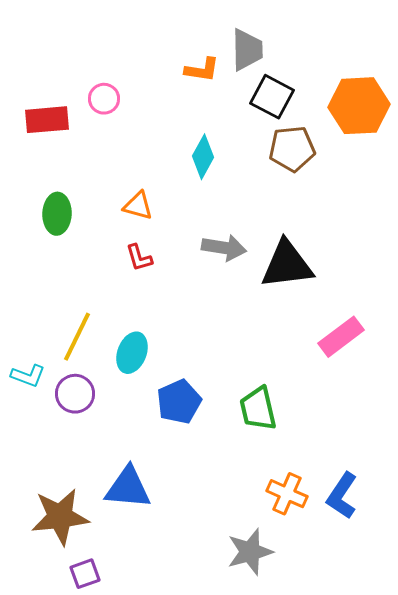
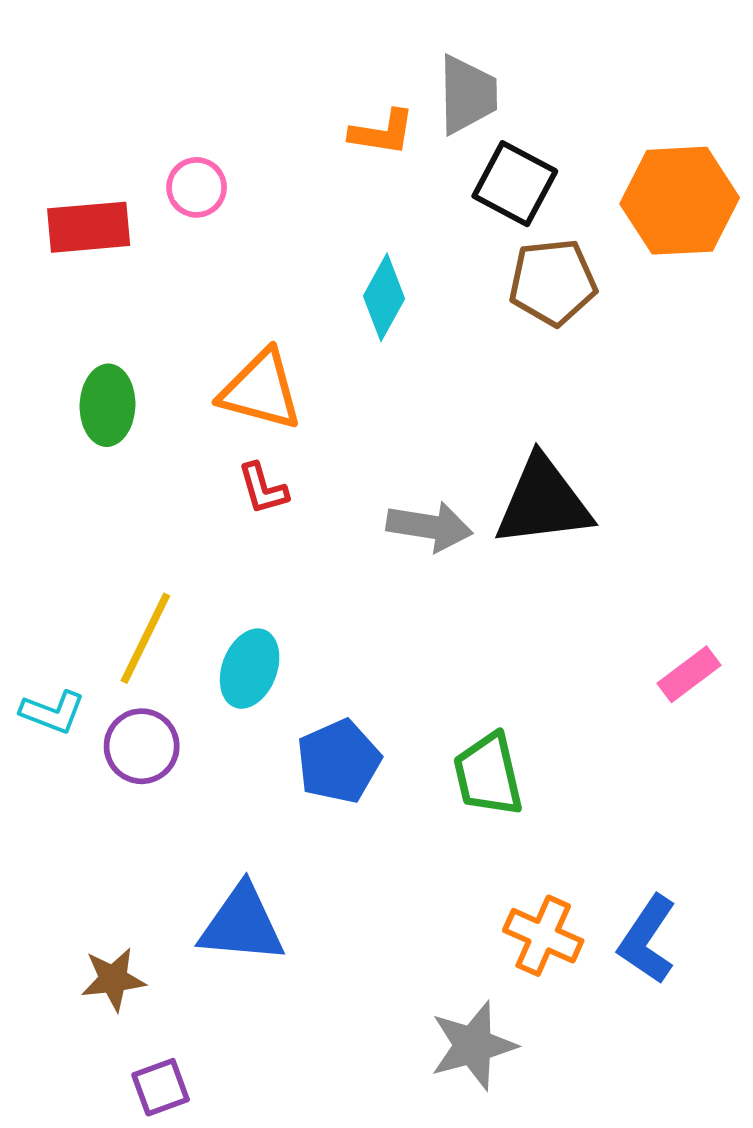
orange triangle: (138, 206) -> (261, 390), size x1.5
gray arrow: (224, 248) -> (430, 526), moved
pink rectangle: (341, 337) -> (689, 674), moved, size x0.7
brown star: (60, 517) -> (113, 979), size x0.6

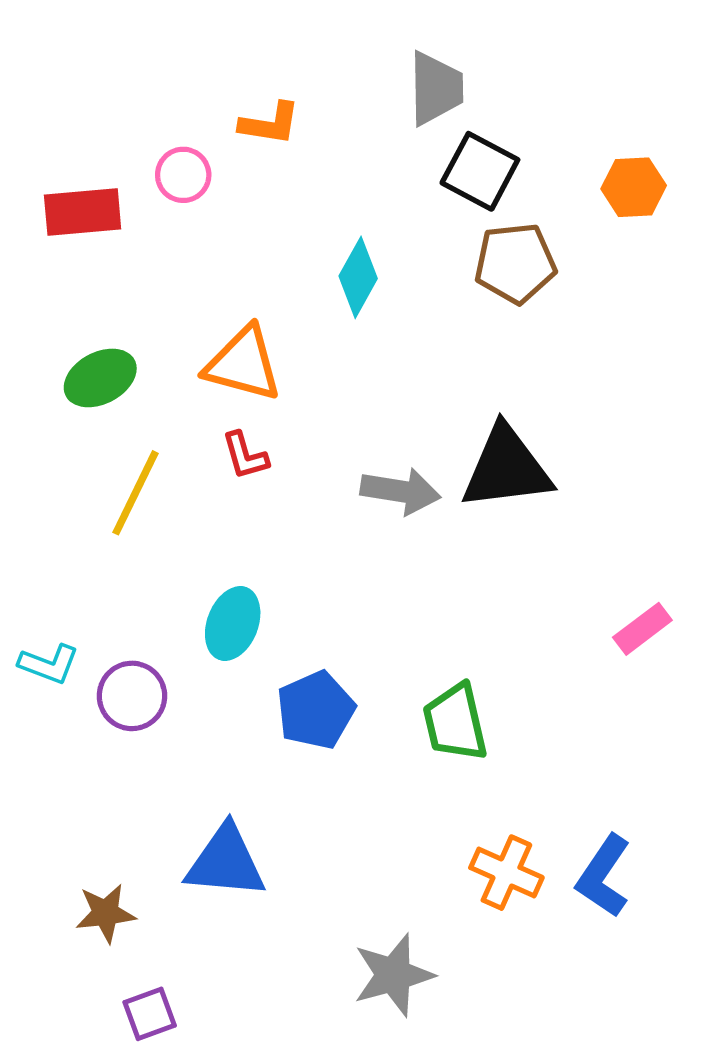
orange L-shape: (382, 132) -> (270, 124), moved
orange hexagon: (680, 201) -> (634, 187), size x0.6
green ellipse: (108, 405) -> (100, 378), turned 60
yellow line: (145, 638) -> (136, 493), moved
gray star: (473, 1046) -> (393, 975), moved

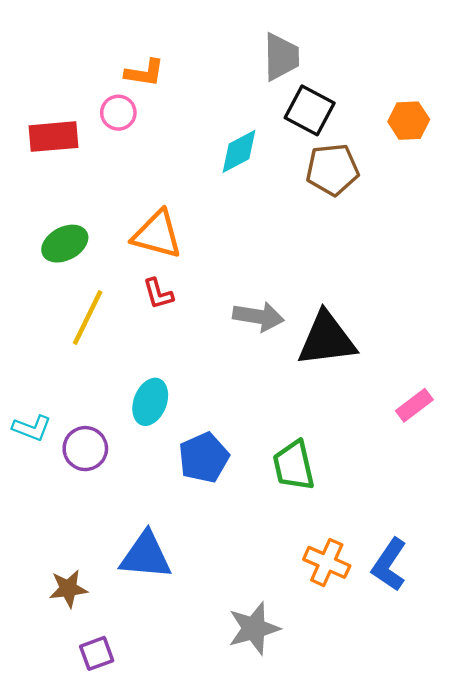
orange L-shape: (270, 124) -> (145, 73), moved
cyan diamond: (358, 277) -> (239, 151), moved, turned 33
black triangle: (506, 468) -> (327, 339), moved

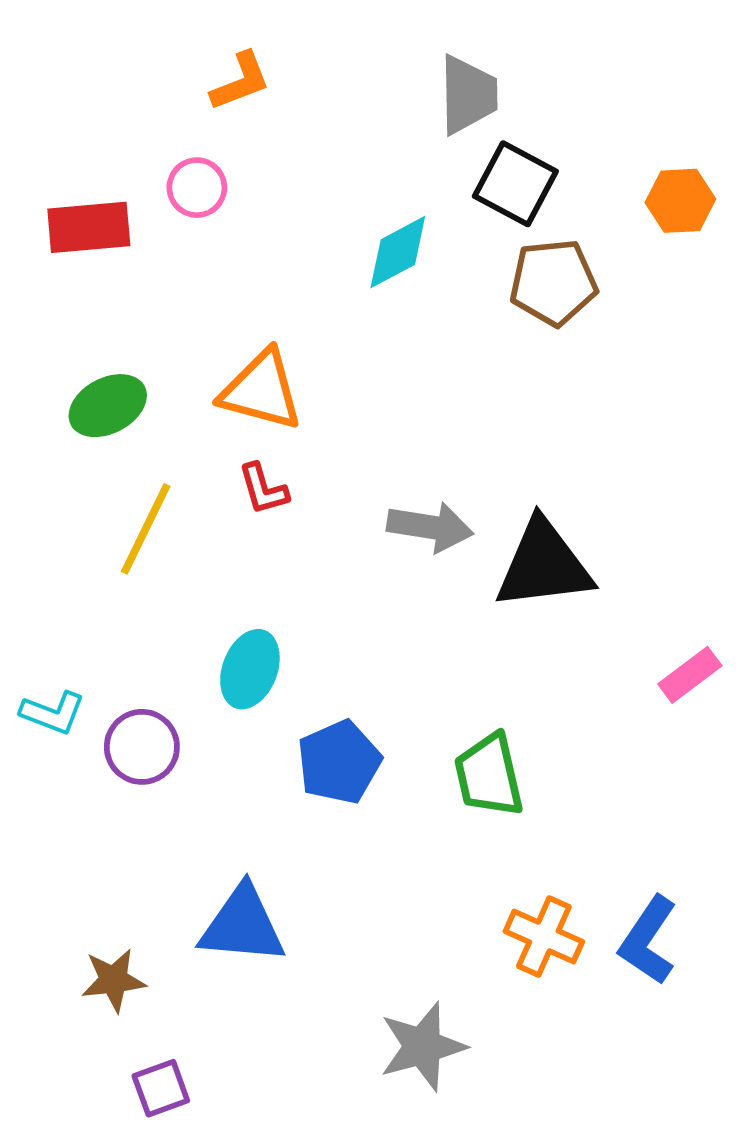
orange L-shape: (145, 73) -> (240, 81), moved, turned -30

